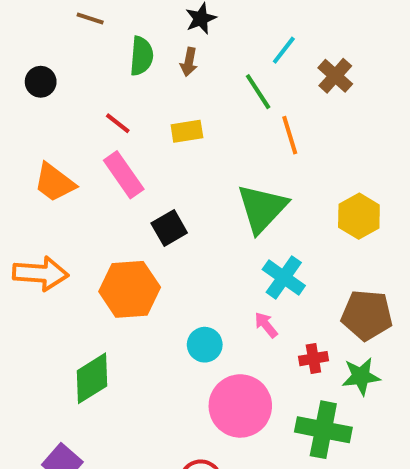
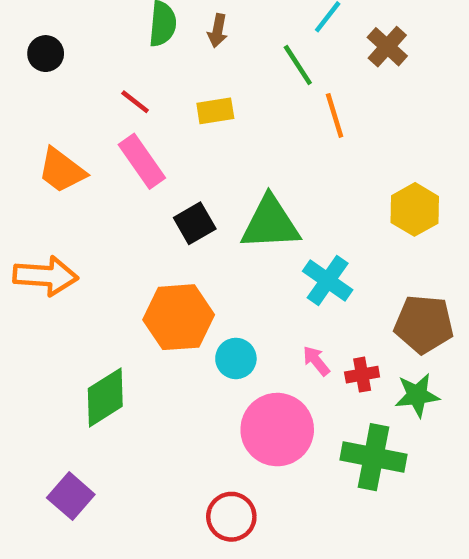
green triangle: (262, 208) -> (270, 223), moved, turned 44
orange hexagon: (130, 289) -> (179, 317), moved
pink arrow: (266, 325) -> (316, 361), moved

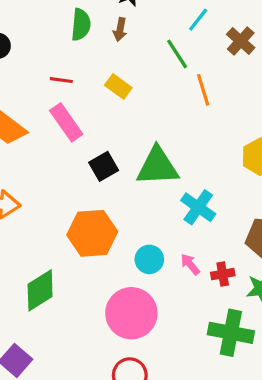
red line: (135, 102) -> (61, 80), turned -30
yellow rectangle: (215, 111) -> (118, 87), turned 45
cyan circle: (236, 358) -> (149, 259), moved
pink circle: (277, 430) -> (131, 313), moved

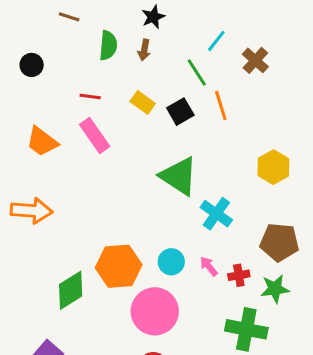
black square: (104, 166) -> (180, 112), moved
green triangle: (157, 166) -> (179, 176), turned 36
orange hexagon: (92, 233) -> (119, 266), moved

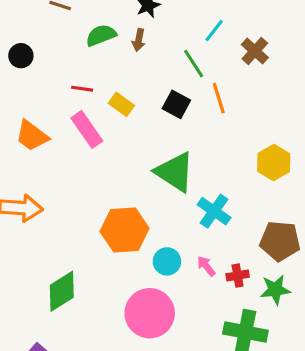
green semicircle: (108, 45) -> (101, 35), turned -116
yellow rectangle: (143, 103) -> (121, 104), moved
black square: (180, 112) -> (176, 104), turned -32
orange hexagon: (119, 266) -> (125, 230), moved

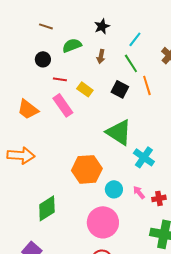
cyan line: (214, 31) -> (135, 39), moved
brown arrow: (139, 40) -> (101, 56), moved
black circle: (21, 56) -> (43, 59), moved

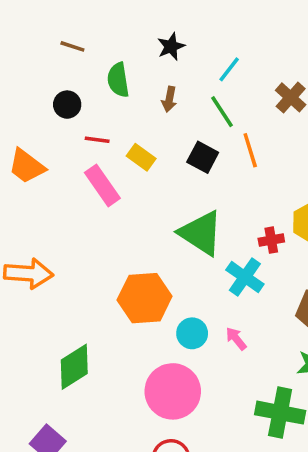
green semicircle: (72, 45) -> (118, 80), turned -78
orange trapezoid: (28, 109) -> (27, 166), moved
red cross: (159, 198) -> (271, 240), moved

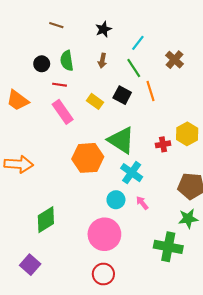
brown line: (72, 46) -> (56, 25), moved
green semicircle: (118, 80) -> (67, 61), moved
yellow rectangle: (141, 157) -> (95, 101), moved
cyan cross: (245, 277) -> (132, 173), moved
orange hexagon: (145, 298) -> (88, 158), moved

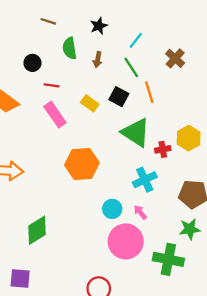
green semicircle: (67, 61) -> (70, 48), moved
green triangle: (121, 140) -> (136, 133), moved
cyan cross: (132, 173) -> (145, 180), moved, turned 30
pink circle: (104, 234) -> (126, 241), moved
purple square: (30, 265) -> (20, 279), turned -36

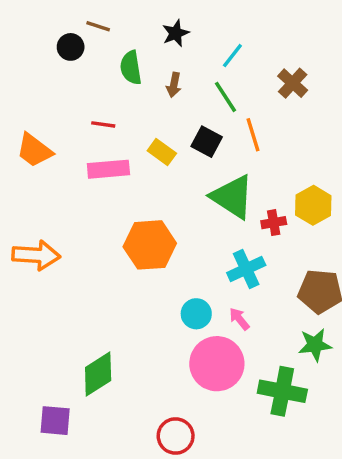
black circle: (32, 63) -> (71, 47), moved
pink rectangle: (55, 115) -> (108, 169), turned -60
green diamond: (37, 230) -> (98, 374), moved

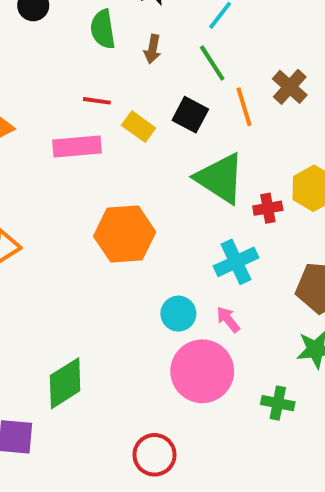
brown cross: (293, 83) -> (290, 87), moved
red line: (103, 124) -> (97, 101), moved
green cross: (282, 391) -> (278, 403), size x0.6

